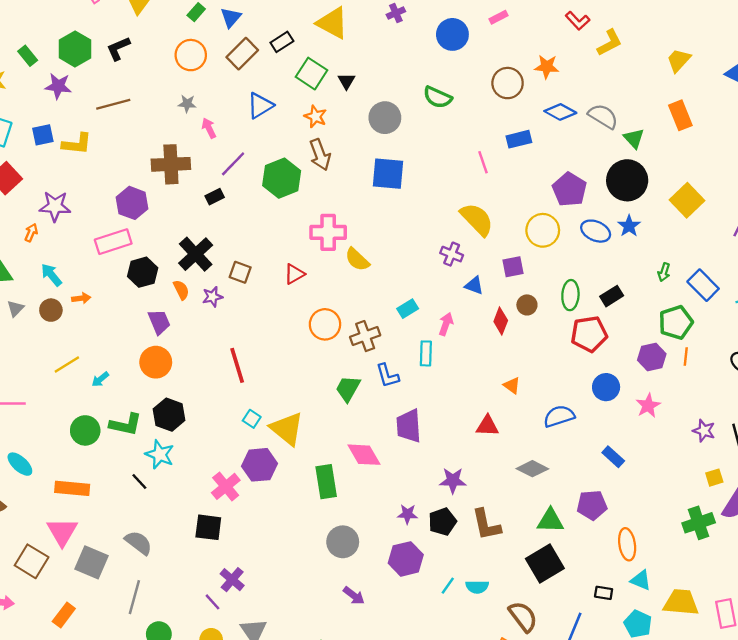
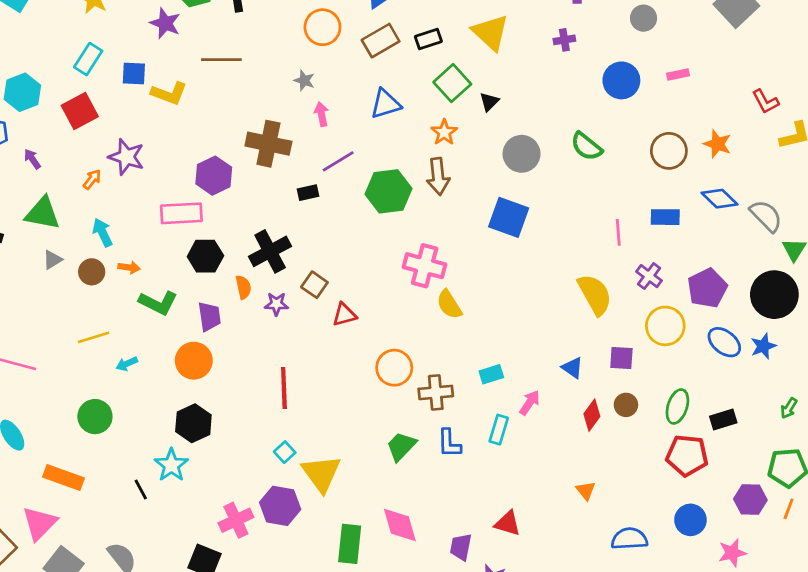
purple cross: (452, 254) -> (649, 276), moved
red triangle: (294, 274) -> (344, 315), moved
green L-shape: (126, 424) -> (158, 303), moved
purple trapezoid: (409, 426) -> (461, 547), moved, size x0.7
red triangle: (487, 426) -> (508, 523), moved

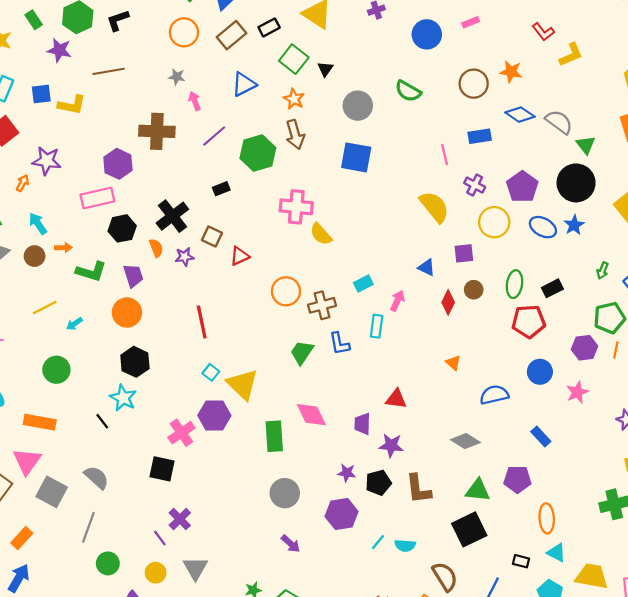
black rectangle: (308, 193) -> (221, 189), moved

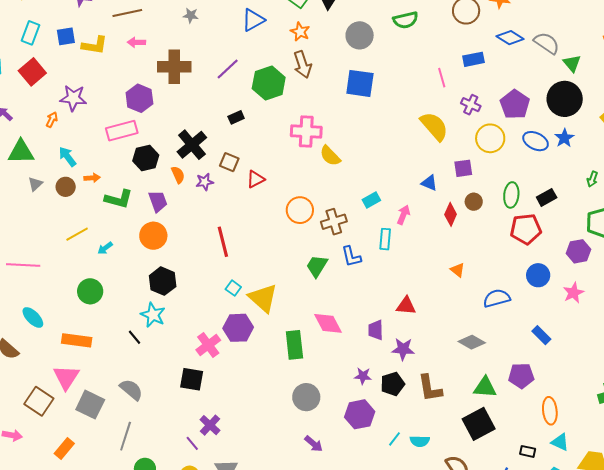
green semicircle: (408, 91) -> (406, 20), turned -40
pink arrow: (195, 101) -> (136, 42), moved, turned -66

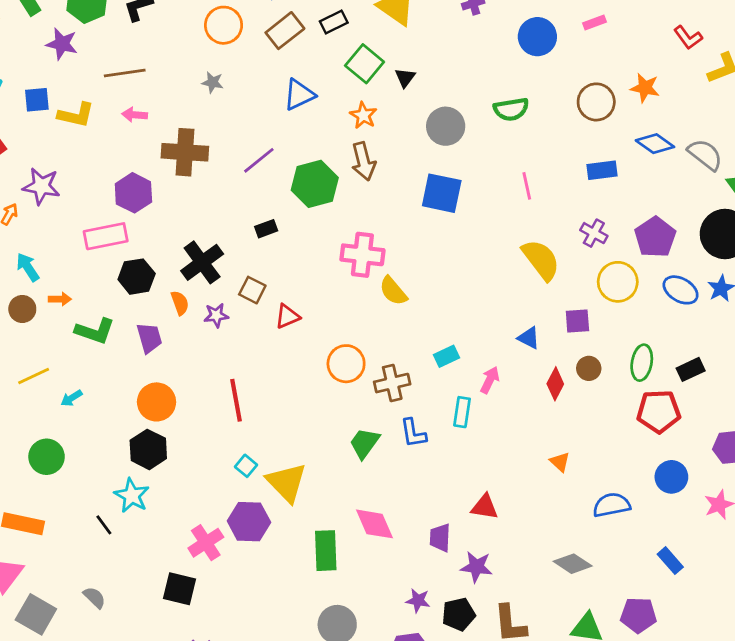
pink line: (442, 78) -> (527, 186), moved
orange circle: (153, 236) -> (157, 402), moved
gray semicircle: (131, 390) -> (94, 597), size x0.7

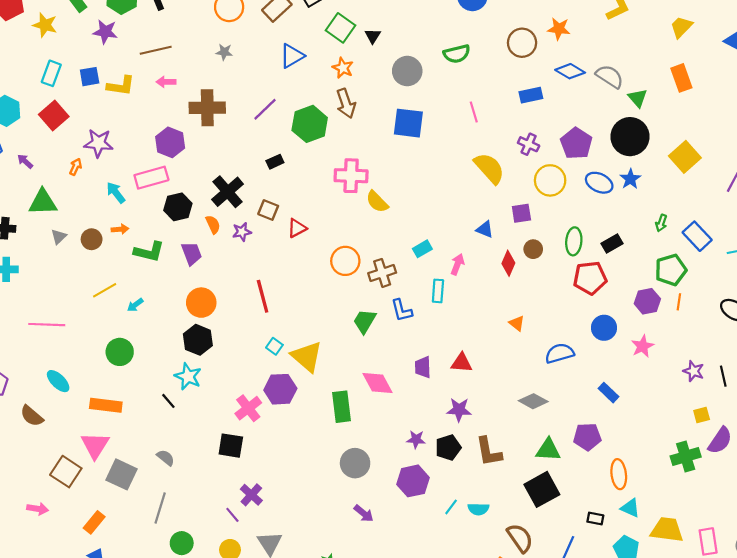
cyan arrow: (28, 267) -> (116, 193), moved
purple trapezoid: (440, 538) -> (423, 367), moved

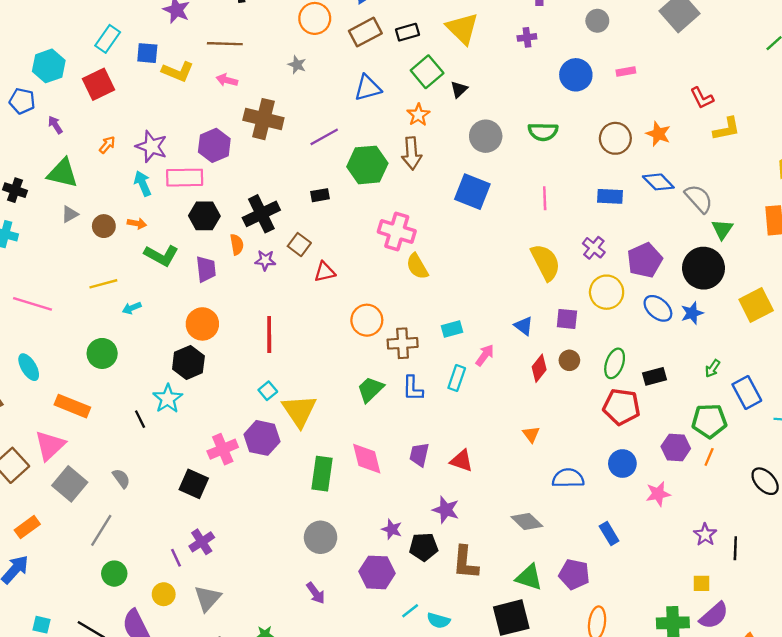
purple star: (99, 143) -> (151, 146), moved

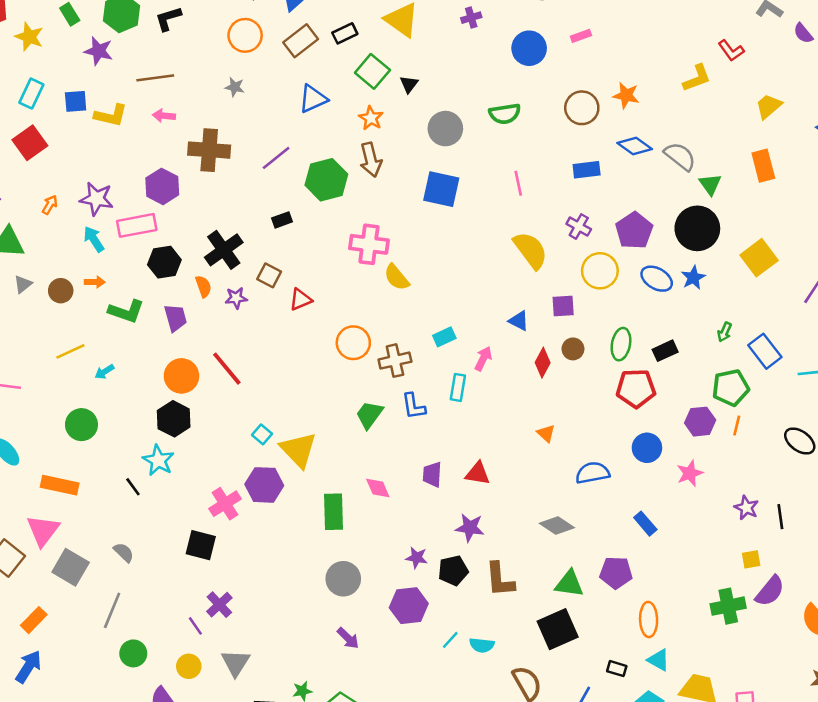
red L-shape: (702, 98) -> (731, 51), moved
red line: (269, 334) -> (227, 369), moved, turned -30
pink diamond: (367, 459) -> (378, 488), size x0.7

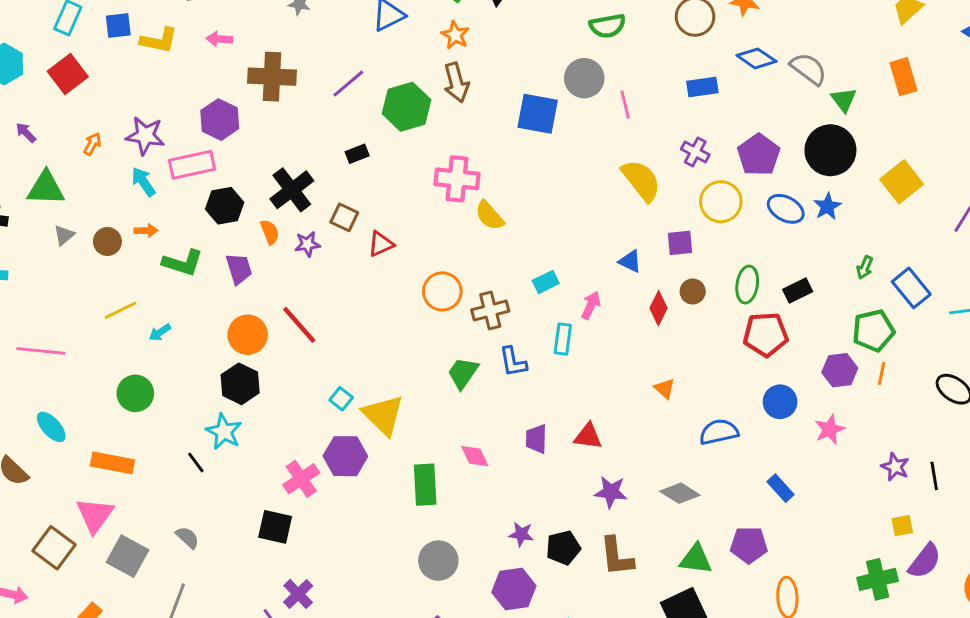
gray circle: (445, 129) -> (584, 78), moved
purple star: (470, 528) -> (611, 492), moved

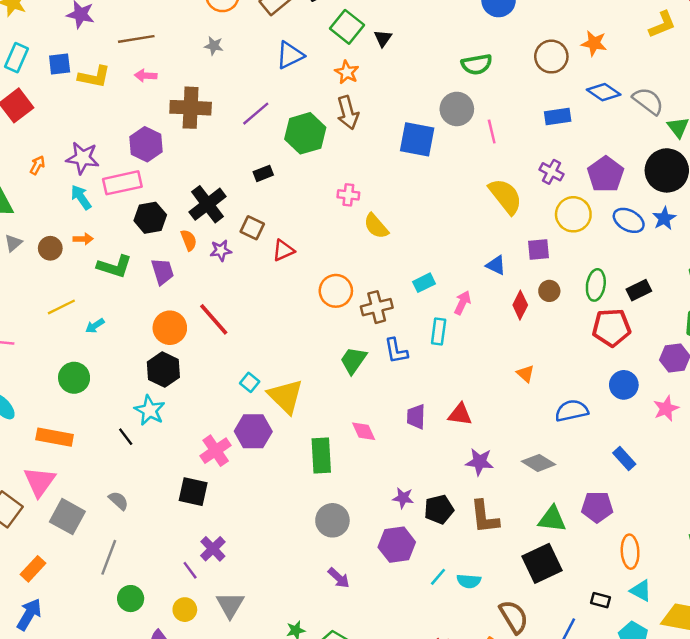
pink cross: (457, 179) -> (348, 195), size x0.6

